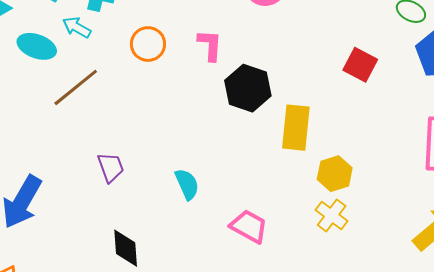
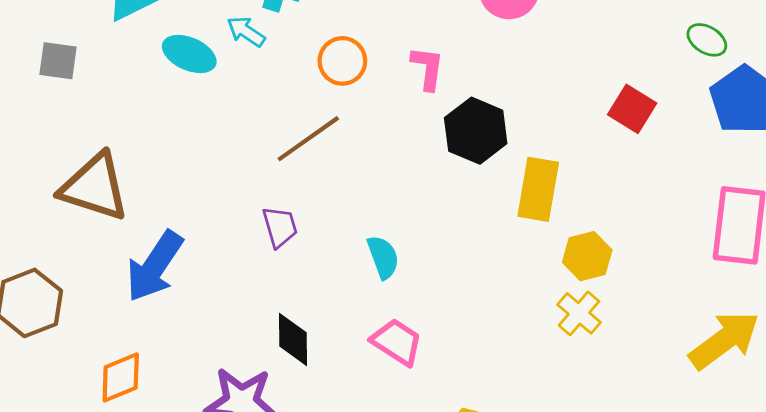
brown line: (76, 87) -> (308, 139), moved
pink trapezoid: (249, 226) -> (397, 342), moved

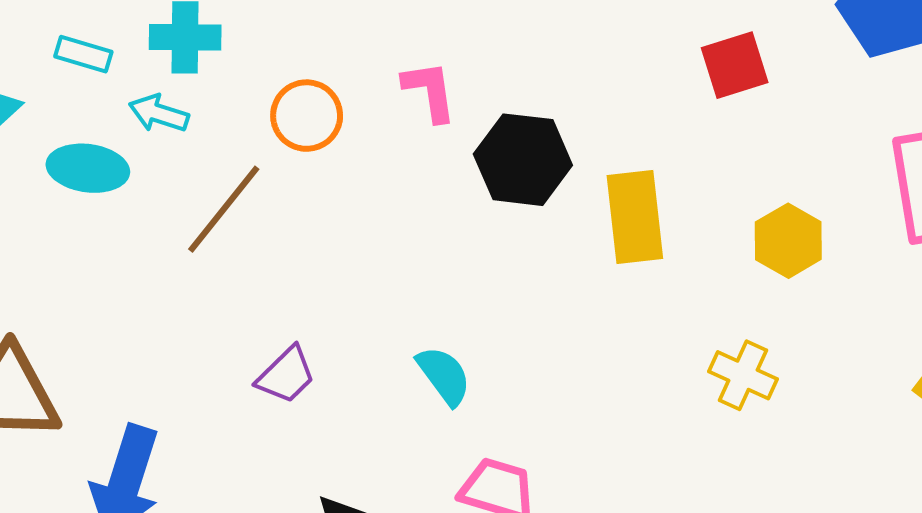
red square: (632, 109) -> (735, 65), turned -33
brown line: (308, 139) -> (224, 209), moved
purple trapezoid: (280, 227) -> (286, 375), turned 78
yellow hexagon: (587, 256) -> (788, 241), moved

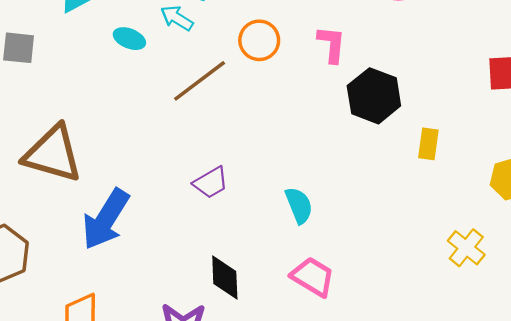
cyan ellipse: (88, 168) -> (129, 39), size x0.7
yellow rectangle: (635, 217) -> (428, 144), size x0.6

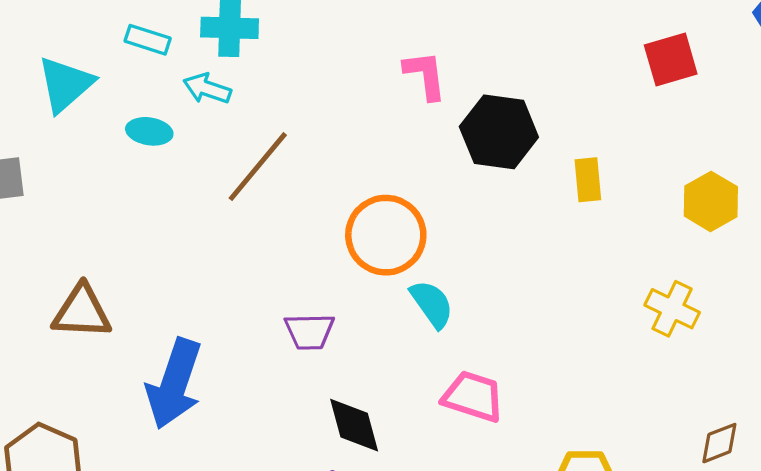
orange circle: (259, 40) -> (386, 235), moved, size x1.4
brown triangle: (53, 154) -> (82, 312), size x0.7
purple trapezoid: (211, 183) -> (309, 331), moved, turned 42

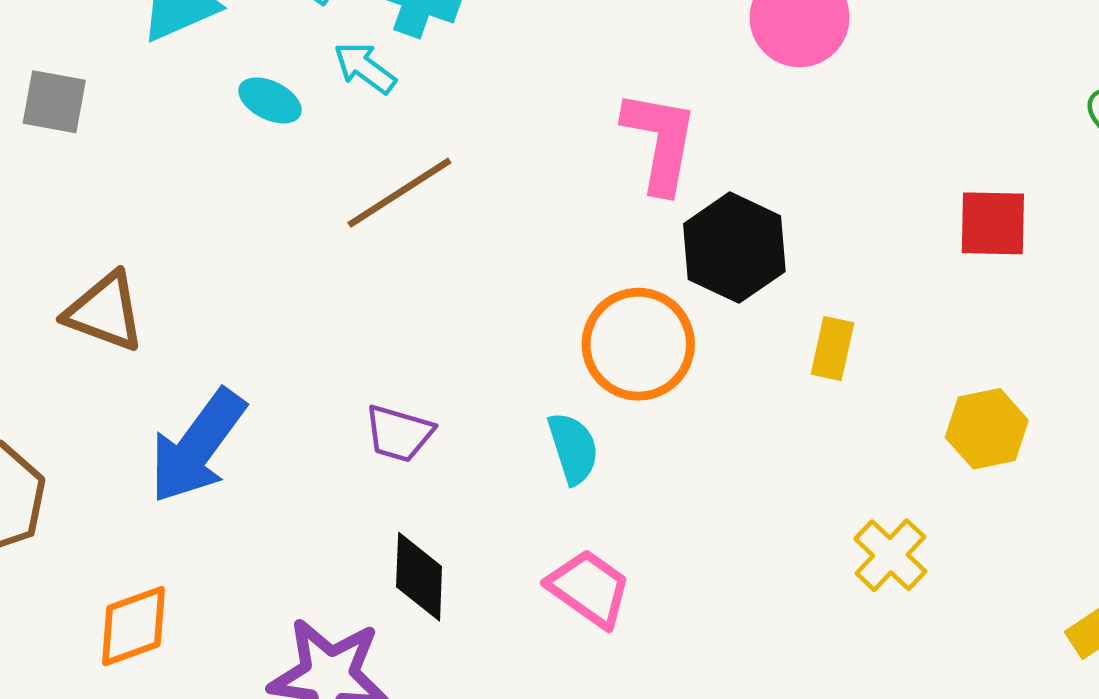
pink L-shape: (425, 75) -> (660, 141), size x1.4
orange circle: (386, 235) -> (638, 344), moved

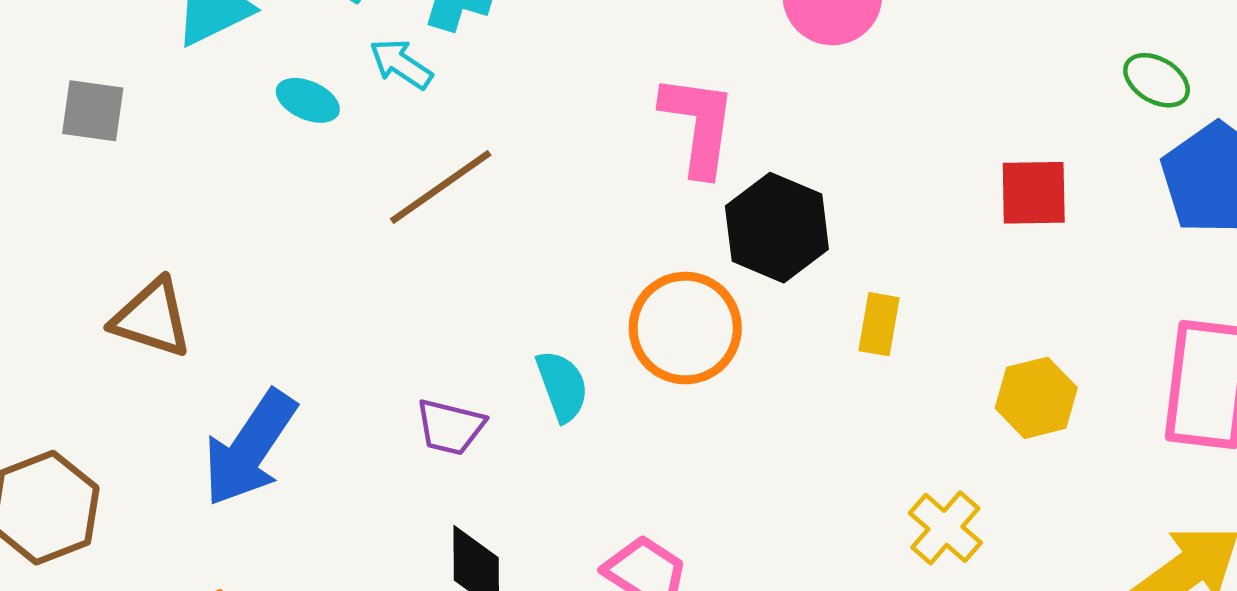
cyan semicircle: (573, 448) -> (562, 386), moved

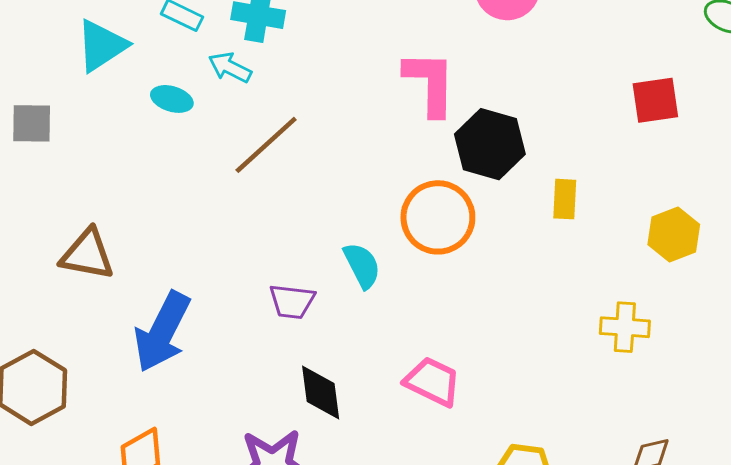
yellow cross: (945, 528) -> (625, 327), turned -30

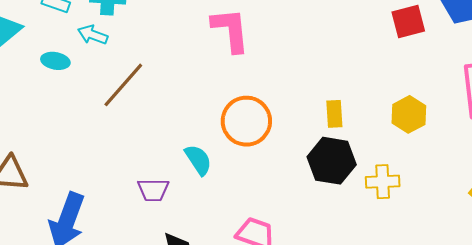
red square: (655, 100) -> (408, 22), moved
black hexagon: (490, 144) -> (332, 161), moved
yellow rectangle: (565, 199) -> (334, 114), moved

